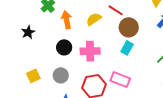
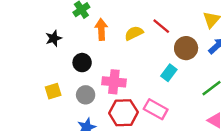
brown circle: (129, 27) -> (186, 48), moved
black circle: (64, 47) -> (82, 63), moved
pink cross: (90, 51) -> (114, 82), moved

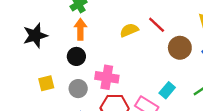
orange arrow: (101, 29) -> (80, 29), moved
black star: (54, 38) -> (35, 35), moved, size x1.5
cyan rectangle: (169, 73) -> (167, 90), moved

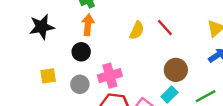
yellow semicircle: (129, 30) -> (137, 30), turned 132
brown circle: (180, 48) -> (176, 70), moved
pink cross: (107, 77) -> (110, 76), turned -30

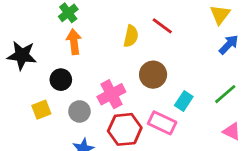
black star: (42, 27) -> (22, 55), turned 30
black circle: (81, 52) -> (61, 80), moved
brown circle: (176, 70) -> (153, 75), moved

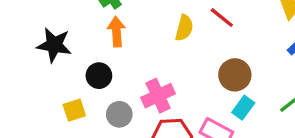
brown circle: (153, 75) -> (235, 75), moved

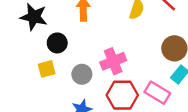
black circle: (99, 76) -> (57, 43), moved

